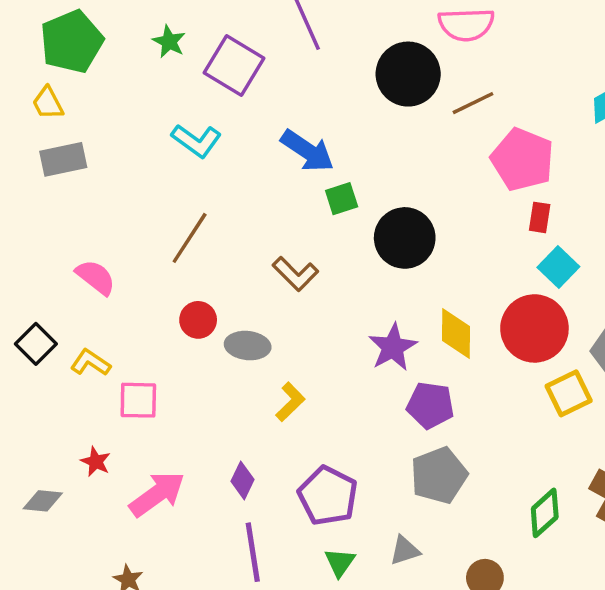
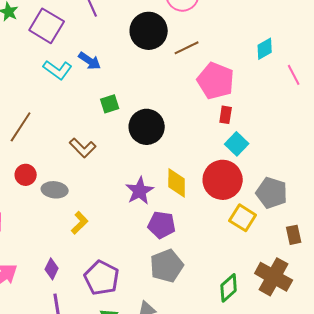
cyan L-shape: (196, 141) -> (58, 70), moved
blue arrow: (307, 151) -> (90, 61), moved, size x0.7
yellow square: (569, 393) -> (243, 218), turned -32

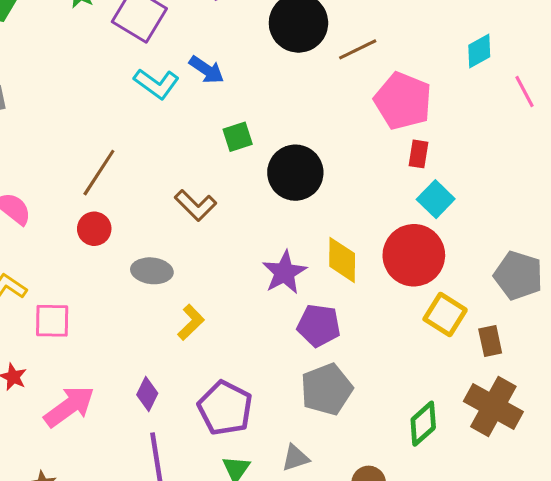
red circle: (26, 175) -> (94, 229), moved
gray pentagon: (272, 193) -> (518, 276), moved
brown rectangle: (294, 235) -> (490, 341), moved

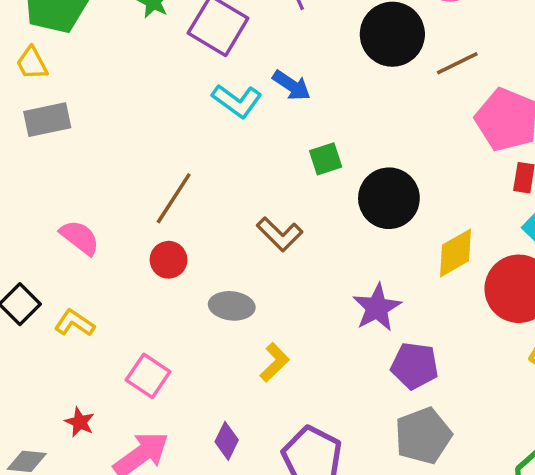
yellow diamond: (342, 260) -> (456, 253), moved, turned 60
pink square: (52, 321) -> (148, 376), moved, turned 33

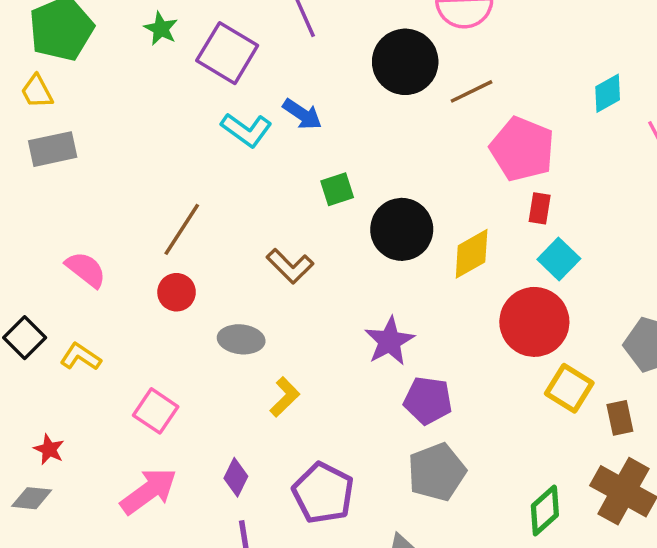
yellow diamond: (456, 253) -> (472, 254), moved
red star: (80, 422) -> (49, 449), moved

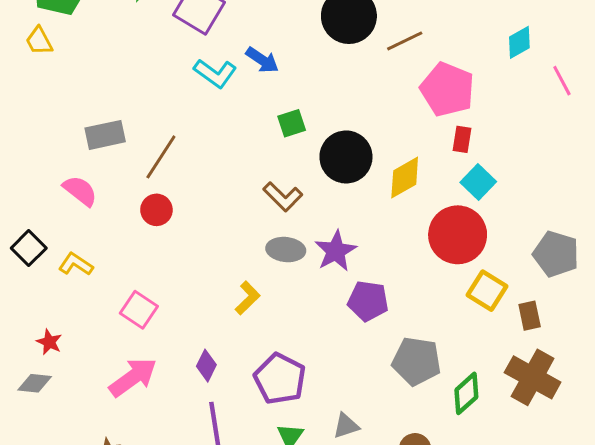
gray rectangle: (53, 149) -> (105, 135), moved
brown L-shape: (290, 266) -> (283, 197), moved
gray ellipse: (241, 339) -> (286, 250), moved
gray pentagon: (437, 472) -> (416, 361), moved, turned 30

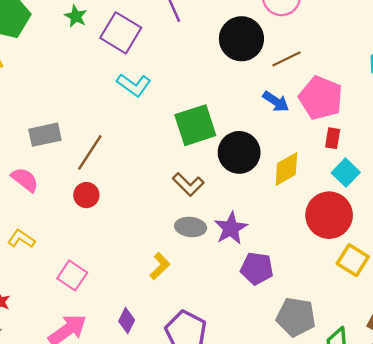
blue arrow: (262, 60) -> (276, 101), moved
green square: (292, 123) -> (195, 125), size x1.8

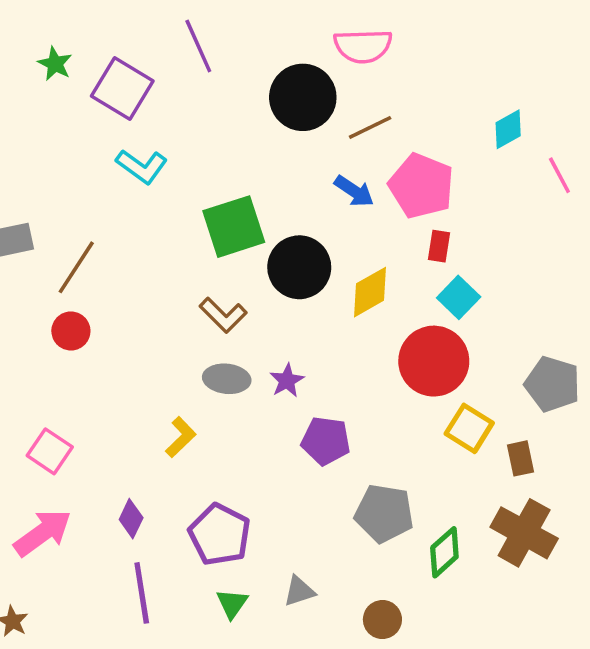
purple star: (231, 228) -> (287, 381), size x0.7

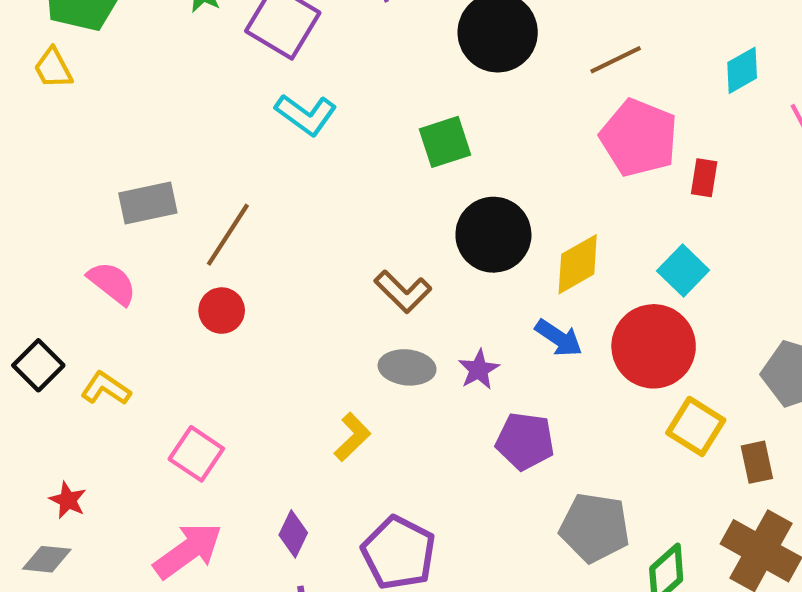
brown line: (370, 127) -> (616, 60), moved
blue arrow: (354, 191) -> (559, 338), moved
green square: (234, 227) -> (445, 142), moved, size x0.7
red rectangle: (439, 246) -> (704, 178), moved

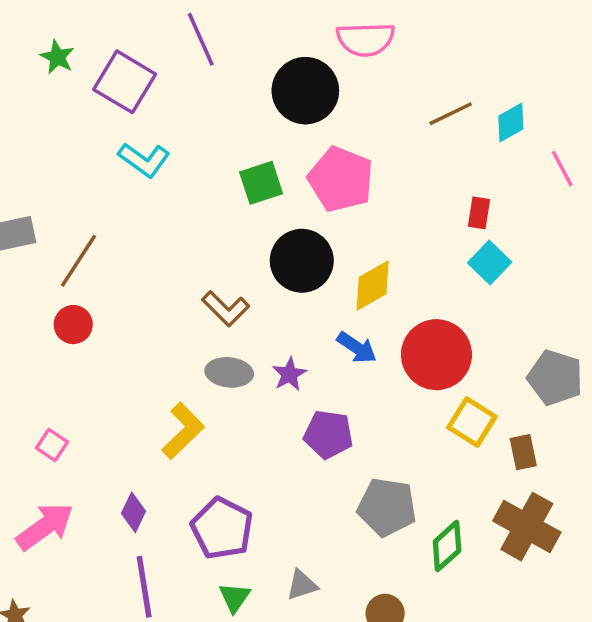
brown line: (616, 60) -> (451, 114), moved
pink pentagon: (639, 138) -> (341, 179), moved
cyan square: (683, 270) -> (490, 263), moved
yellow L-shape: (352, 437) -> (183, 431), size x1.4
pink square: (196, 454) -> (52, 445), size x0.7

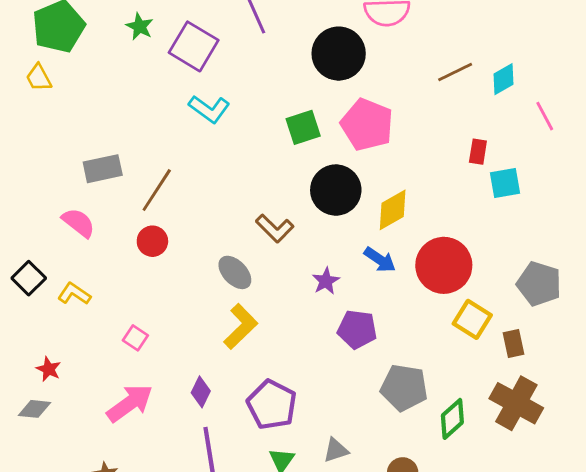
cyan square: (490, 263) -> (505, 183), moved, turned 36
gray ellipse: (229, 372) -> (235, 272), moved, turned 40

